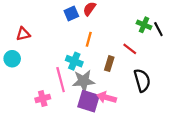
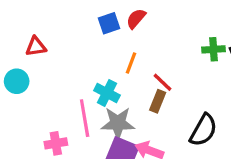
green cross: (144, 25) -> (213, 49), turned -32
red line: (130, 49) -> (163, 82), moved
black semicircle: (142, 80) -> (203, 130), turned 40

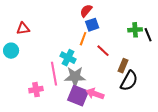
blue square: (109, 23) -> (92, 25), moved
brown rectangle: (158, 101) -> (123, 66), moved

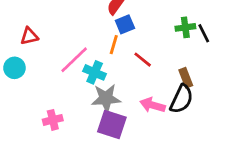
brown rectangle: (123, 66) -> (186, 78), moved, turned -40
pink line: (54, 74) -> (74, 60), moved, turned 60
pink arrow: (95, 94) -> (153, 105), moved

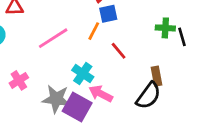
cyan cross: (95, 72) -> (83, 74), moved
gray star: (106, 98) -> (56, 99), moved
pink arrow: (153, 105) -> (101, 94), moved
pink cross: (53, 120) -> (19, 80), moved, turned -30

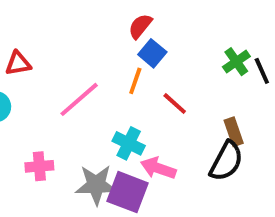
blue square: (108, 14) -> (152, 53), turned -30
green cross: (165, 28) -> (236, 62), turned -30
pink cross: (19, 80) -> (39, 166), turned 36

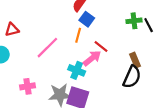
green cross: (236, 62) -> (134, 21), turned 32
pink arrow: (158, 168) -> (92, 58), moved, turned 126

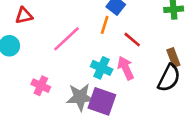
pink arrow: (92, 58) -> (126, 68), moved, turned -78
pink cross: (28, 86) -> (41, 86), turned 32

